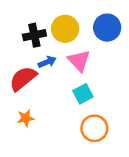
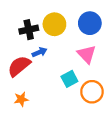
pink triangle: (79, 61) -> (87, 54), moved
orange circle: (94, 128) -> (92, 92), moved

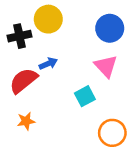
yellow circle: (54, 24) -> (48, 19), moved
black cross: (29, 30) -> (20, 36), moved
orange circle: (92, 92) -> (112, 133), moved

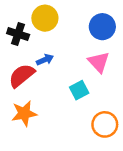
black cross: (20, 36) -> (18, 34), turned 30
orange star: (26, 121) -> (24, 113), size x1.5

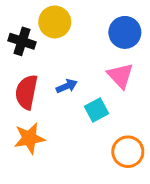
blue arrow: (45, 60) -> (67, 86), moved
red semicircle: (22, 76) -> (26, 92), turned -40

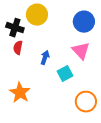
blue arrow: (67, 86) -> (45, 58), turned -48
red semicircle: (26, 92) -> (18, 48), moved, size x0.6
orange star: (29, 138) -> (20, 93), turned -30

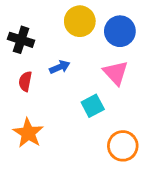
yellow circle: (37, 15) -> (80, 21), moved
red semicircle: (18, 48) -> (25, 81), moved
blue arrow: (45, 58) -> (60, 67), moved, turned 48

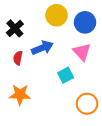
black cross: (21, 40) -> (15, 28), turned 30
blue arrow: (60, 67) -> (42, 48), size x1.5
orange star: (28, 133) -> (20, 95), turned -30

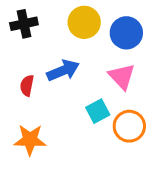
black cross: (15, 28) -> (24, 24), moved, turned 30
orange circle: (87, 104) -> (129, 126), moved

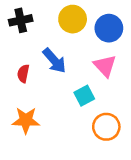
blue arrow: (63, 70) -> (54, 61), turned 72
orange circle: (129, 126) -> (106, 127), moved

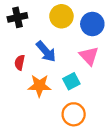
orange star: (26, 120) -> (39, 86), moved
orange circle: (106, 127) -> (74, 114), moved

